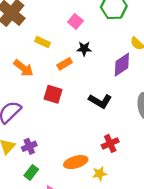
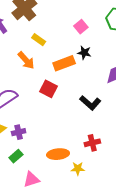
yellow rectangle: (42, 42) -> (39, 40), moved
orange rectangle: (65, 64) -> (64, 63), size x1.5

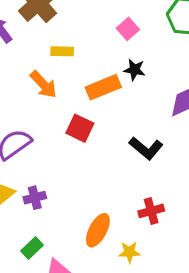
yellow rectangle: (39, 40) -> (62, 51), turned -32
orange ellipse: (58, 154) -> (98, 230), turned -55
green rectangle: (16, 156) -> (32, 248), moved

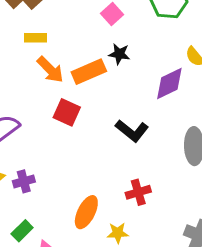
yellow rectangle: (62, 51) -> (35, 38), moved
orange arrow: (43, 84) -> (50, 70), moved

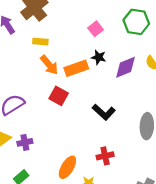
purple diamond: (169, 83) -> (125, 67), moved

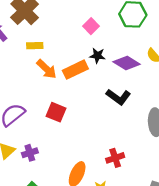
purple diamond: (125, 67) -> (127, 63), turned 60
red square: (59, 96) -> (56, 112), moved
black L-shape: (104, 112) -> (118, 97), moved

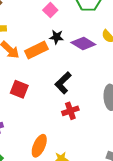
black L-shape: (118, 97) -> (63, 83), moved, turned 100
red cross: (115, 158) -> (70, 111), moved

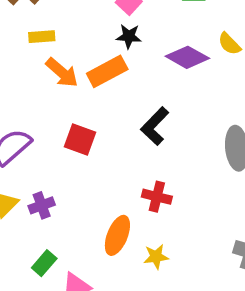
black star: (57, 37) -> (129, 36), moved
red cross: (70, 111) -> (157, 197), moved, turned 35

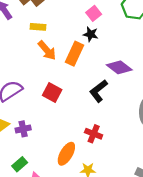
purple diamond: (187, 57) -> (119, 67), moved
orange rectangle: (107, 71) -> (74, 54), turned -45

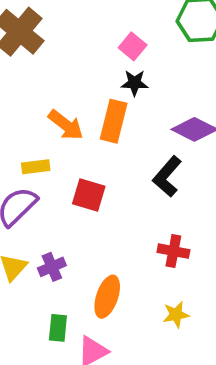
yellow rectangle: (38, 27) -> (36, 167), moved
orange ellipse: (66, 154) -> (107, 297), moved
green rectangle: (20, 164) -> (58, 328), turned -32

